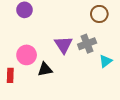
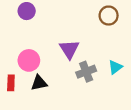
gray cross: (87, 44) -> (86, 72), moved
black triangle: (45, 69) -> (39, 83), moved

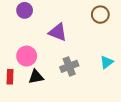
purple triangle: (69, 49) -> (58, 32), moved, turned -36
gray cross: (86, 72) -> (69, 66), moved

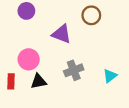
brown circle: (100, 15) -> (91, 15), moved
cyan triangle: (107, 62) -> (110, 76), moved

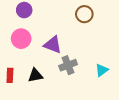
purple triangle: (62, 34) -> (53, 45), moved
pink circle: (29, 59) -> (21, 39), moved

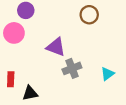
pink circle: (21, 39) -> (14, 33), moved
black triangle: (35, 75) -> (30, 93), moved

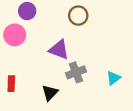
brown circle: (89, 15) -> (78, 16), moved
black triangle: (30, 93) -> (50, 93), moved, turned -35

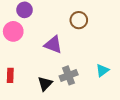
brown circle: (78, 16) -> (79, 20), moved
gray cross: (76, 72) -> (69, 75), moved

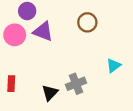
purple triangle: (53, 45) -> (43, 31), moved
cyan triangle: (102, 70) -> (113, 66), moved

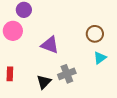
brown circle: (87, 22) -> (95, 34), moved
purple triangle: (43, 31) -> (50, 45), moved

